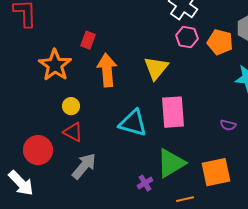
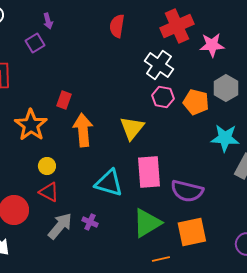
purple semicircle: (228, 125) -> (187, 191), moved, size x2.0
purple cross: (145, 183) -> (90, 222), moved, turned -35

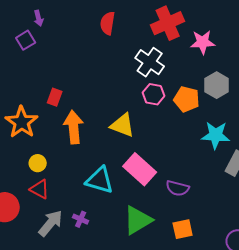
yellow triangle: (132, 128) -> (123, 125), turned -48
pink rectangle: (149, 172) -> (140, 169), turned -44
purple semicircle: (187, 191) -> (178, 188), size x0.7
orange square: (192, 232) -> (183, 229), size x0.7

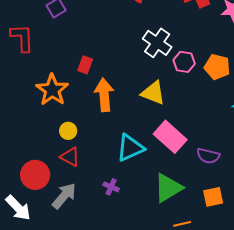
white cross: (150, 62) -> (157, 43), moved
cyan triangle: (100, 180) -> (130, 148), turned -40
gray arrow: (51, 223) -> (64, 196), moved

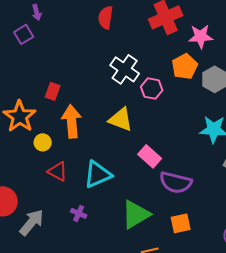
orange pentagon: (217, 67) -> (185, 66), moved, turned 30
yellow circle: (68, 131) -> (43, 142), moved
pink rectangle: (170, 137) -> (150, 156), moved, size x0.7
purple semicircle: (208, 156) -> (176, 182), size x1.4
red triangle: (70, 157) -> (58, 171), moved

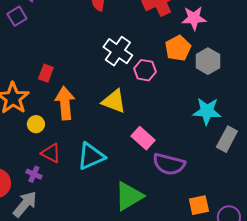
purple cross: (79, 213) -> (34, 174), moved
orange square: (181, 223) -> (199, 205), moved

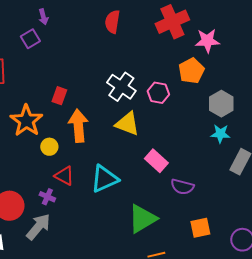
white cross: (118, 51) -> (121, 87), moved
gray hexagon: (208, 61) -> (221, 104), moved
cyan star: (207, 111) -> (220, 134), size x0.7
purple semicircle: (169, 164) -> (182, 187), size x0.7
orange square: (199, 205) -> (200, 228), moved

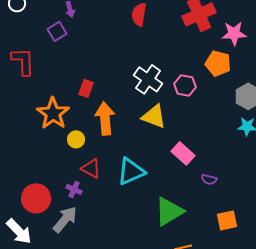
orange pentagon: (191, 71) -> (218, 63), turned -30
purple semicircle: (182, 187) -> (209, 179), size x0.7

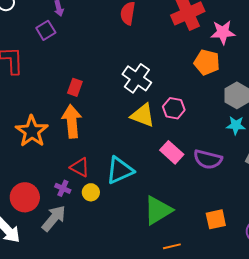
pink hexagon: (185, 85) -> (174, 108), moved
orange star: (53, 113) -> (32, 131), moved
orange arrow: (105, 118) -> (72, 121), moved
yellow circle: (76, 139) -> (91, 192), moved
purple semicircle: (209, 179) -> (208, 159), moved, size x1.8

